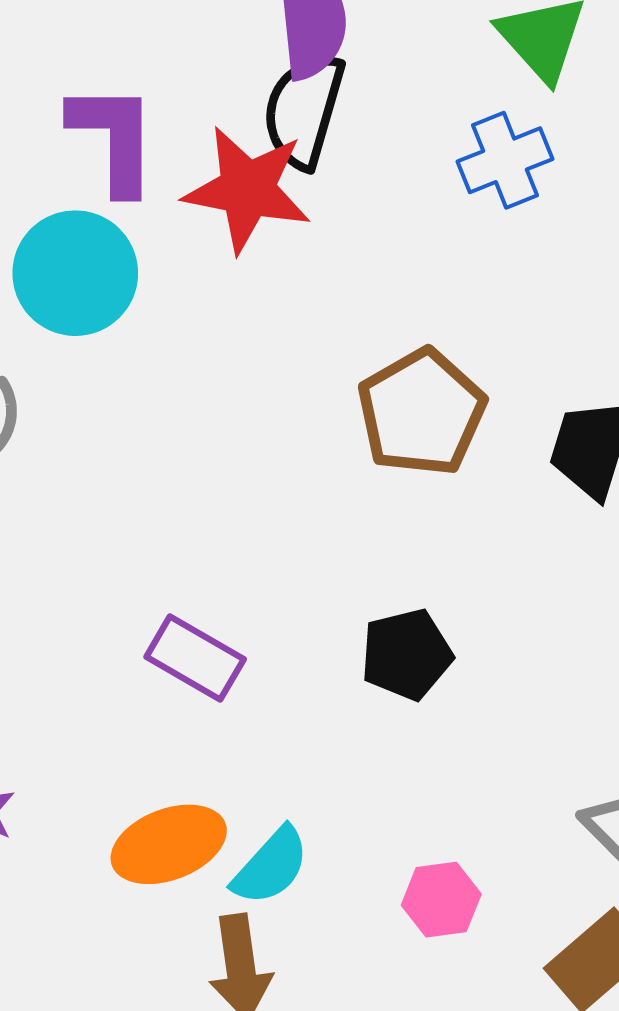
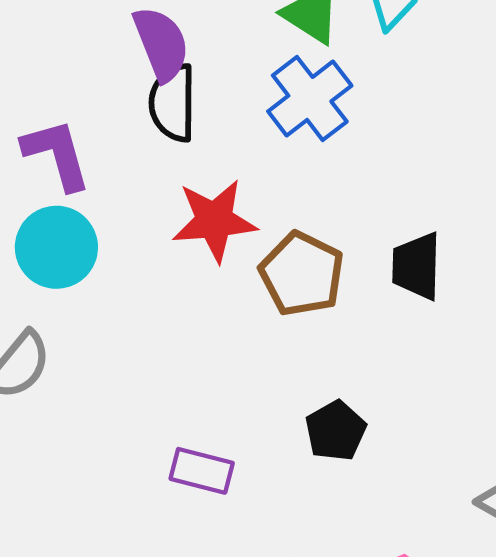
blue cross: (505, 160) -> (310, 98), size x1.4
red star: (247, 189) -> (214, 221), moved

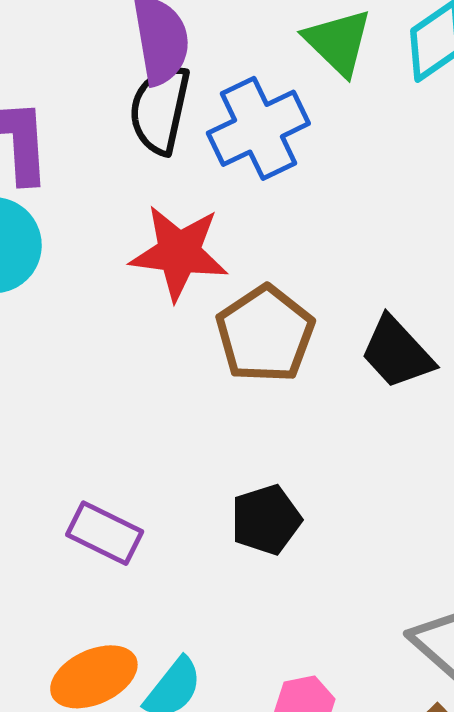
blue cross: (310, 98) -> (258, 128), moved
black trapezoid: (417, 266) -> (397, 353), turned -56

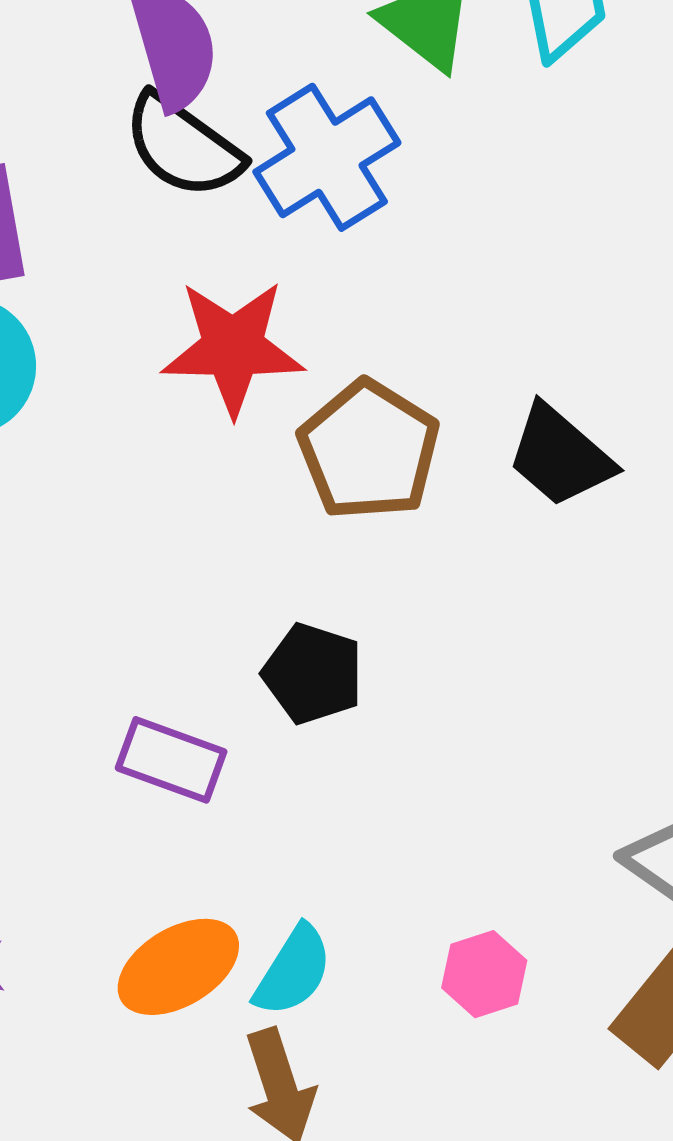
black semicircle: (160, 109) -> (183, 146), turned -60
black pentagon: (266, 520) -> (313, 674), moved, turned -30

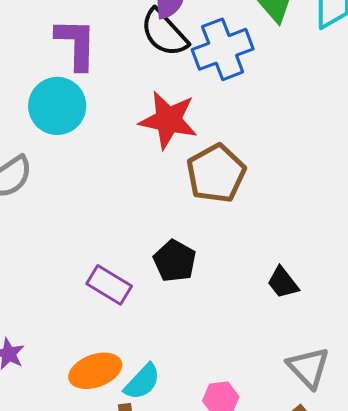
black trapezoid: (560, 456) -> (283, 283), moved, size x0.7

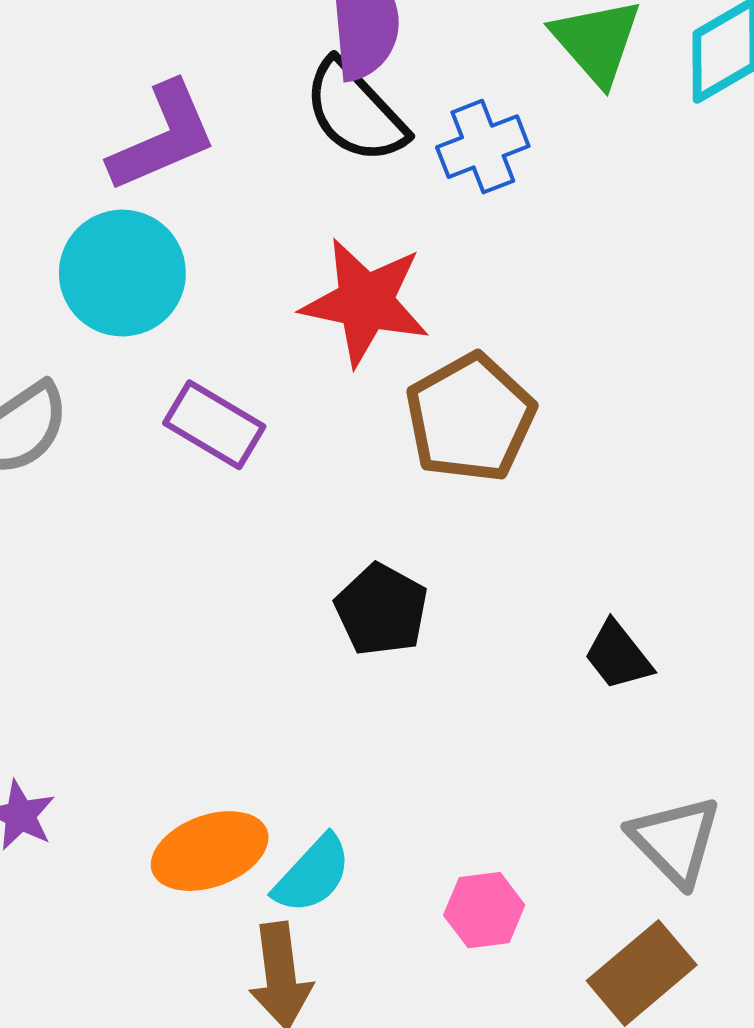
purple L-shape: (76, 44) -> (163, 137), turned 66
blue cross: (223, 49) -> (483, 147), size x0.7
purple rectangle: (109, 285) -> (214, 425), moved

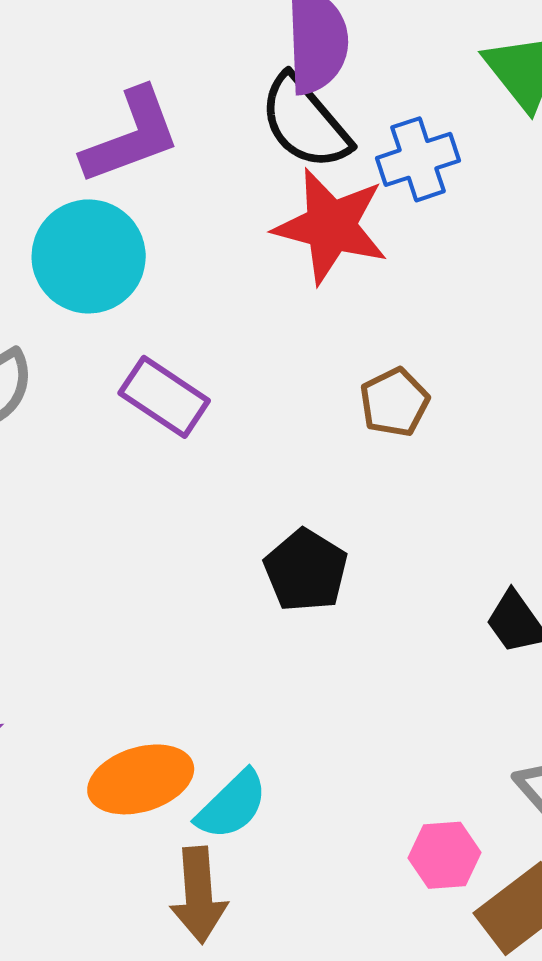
red star: (365, 302) -> (331, 226), moved
brown pentagon: (470, 418) -> (394, 402), size x0.6
pink hexagon: (484, 910) -> (445, 855), moved

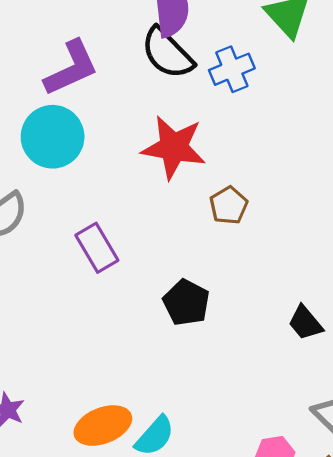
red star: (331, 226) -> (174, 147), moved
purple rectangle: (164, 397) -> (97, 248), moved, turned 30

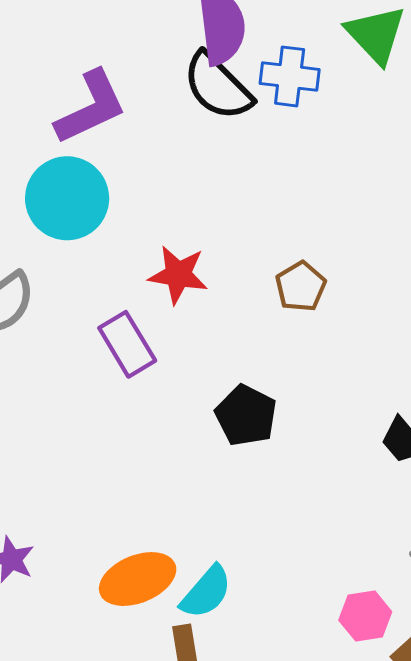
blue cross: (232, 69) -> (290, 76), moved, turned 30
red star: (174, 147) -> (178, 275), moved, size x0.7

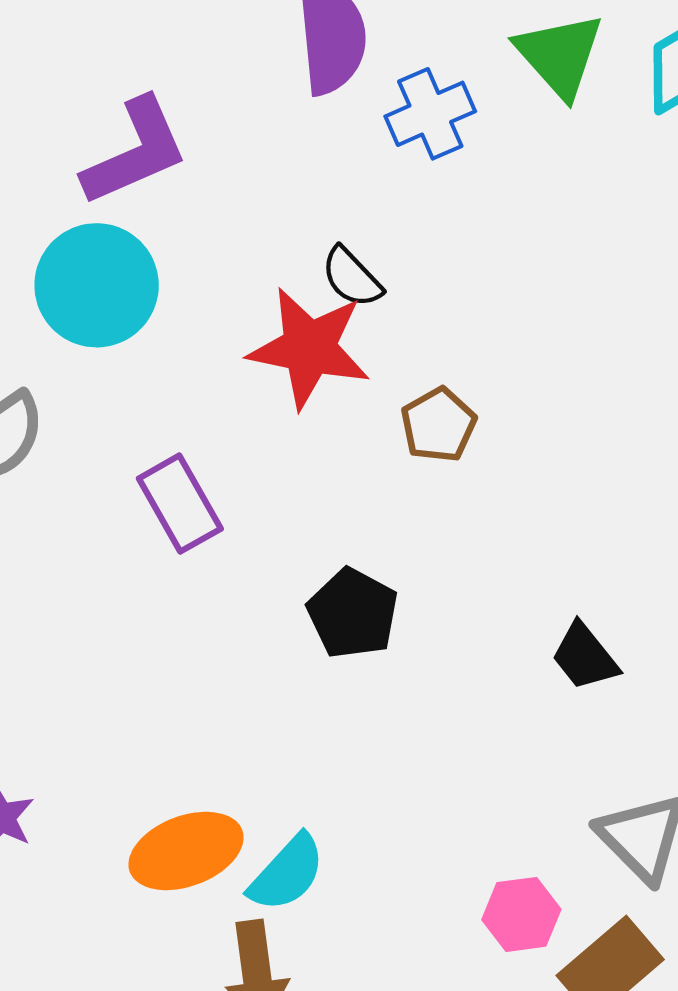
blue cross: (290, 76) -> (430, 114), turned -32
black semicircle: (218, 86) -> (352, 277), moved, size x0.6
red star: (178, 275) -> (309, 348), moved, size x1.4

